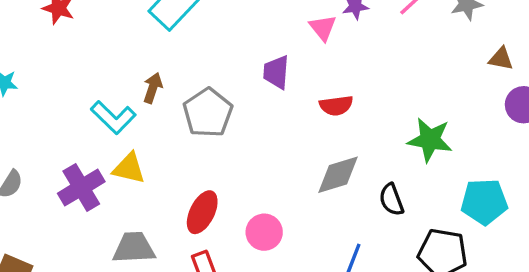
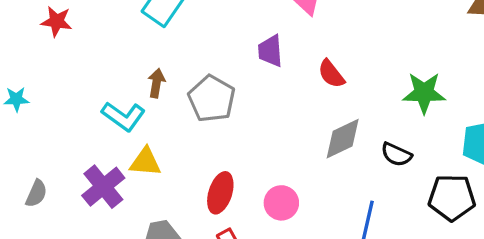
red semicircle: (336, 106) -> (331, 74), turned 68
black semicircle: (391, 200) -> (396, 154), turned -36

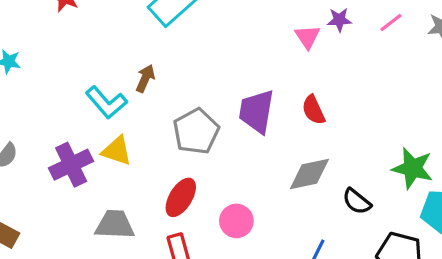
purple trapezoid: (270, 51) -> (257, 111), moved, size x1.4
green star: (424, 93) -> (412, 168), moved
gray pentagon: (212, 99) -> (196, 131), moved

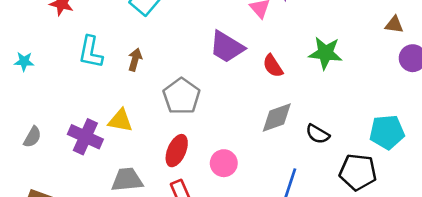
cyan L-shape: (106, 102) -> (91, 52), moved, turned 60
purple trapezoid: (257, 111) -> (227, 47), moved, turned -60
purple cross: (71, 165) -> (85, 137), turned -32
green star: (412, 168) -> (325, 53), moved

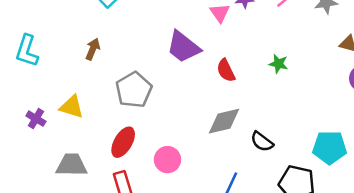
cyan L-shape: (91, 52) -> (27, 51), moved
green star: (325, 53) -> (279, 64), size x0.6
purple cross: (85, 137) -> (36, 119), size x0.6

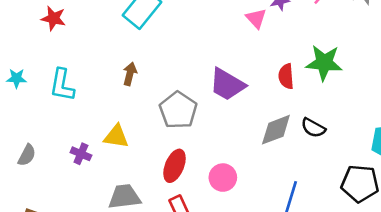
purple trapezoid: (183, 47) -> (227, 84), moved
green star: (279, 64) -> (324, 63), size x1.8
red semicircle: (226, 70) -> (286, 76), moved, turned 30
black semicircle: (262, 142) -> (313, 128), moved

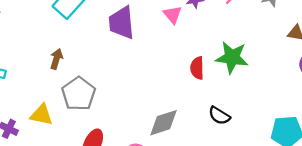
purple trapezoid: (227, 84) -> (121, 23), moved, turned 52
gray pentagon: (178, 110) -> (79, 94), moved
gray diamond: (276, 130) -> (163, 123), moved

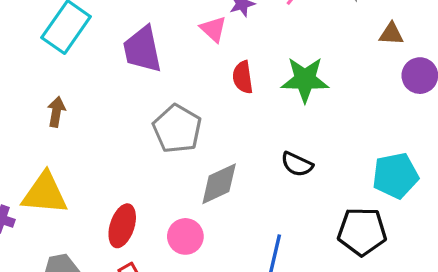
red semicircle: (197, 68) -> (243, 77), moved
gray pentagon: (79, 94) -> (177, 129), moved
yellow triangle: (41, 115) -> (45, 194), size x1.4

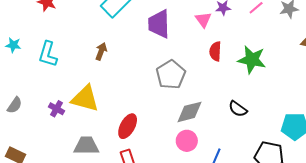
pink circle: (185, 236) -> (187, 141), moved

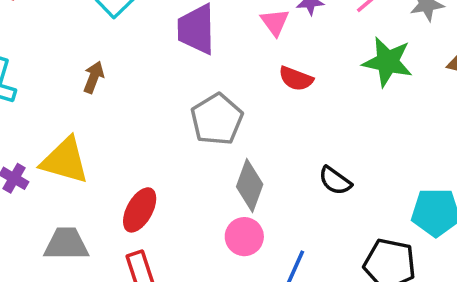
red semicircle: (215, 51) -> (296, 79), turned -72
green star: (252, 60) -> (388, 62), moved
gray diamond: (190, 112) -> (250, 185), turned -56

